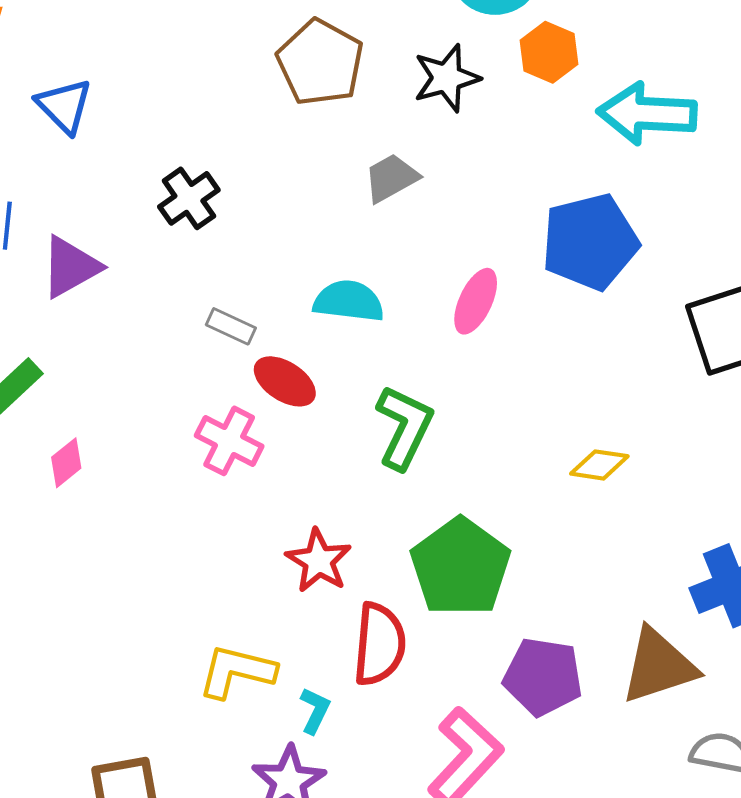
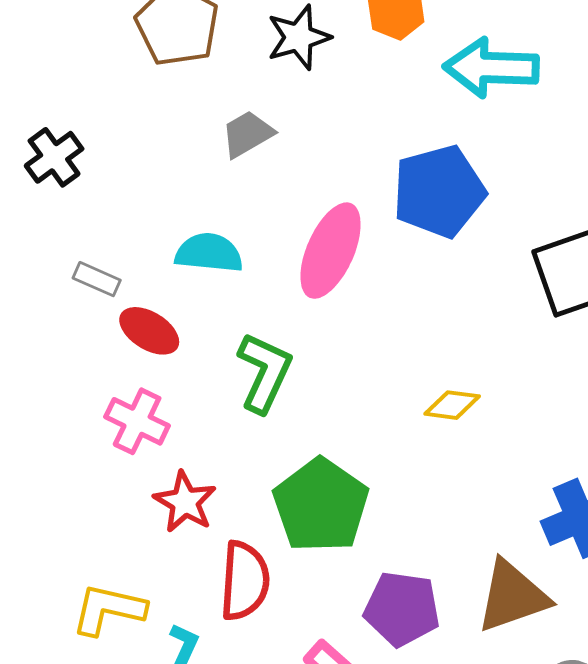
pink ellipse: (476, 301) -> (331, 251), size x1.5
pink cross: (229, 441) -> (137, 421), moved

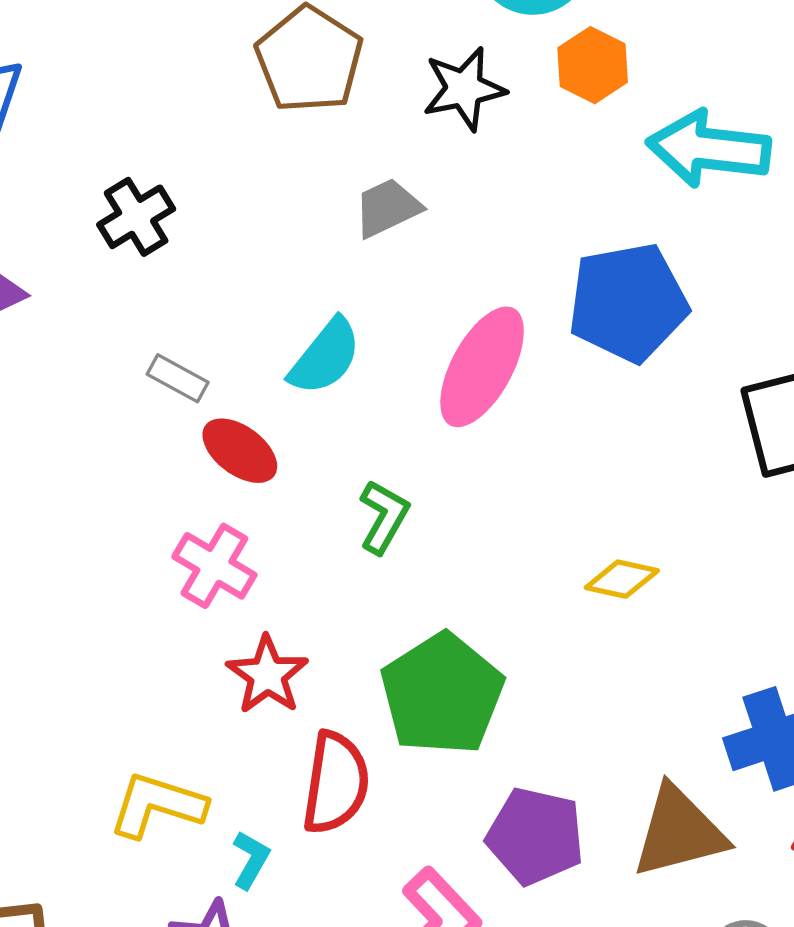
cyan semicircle: (209, 253) -> (325, 357), turned 118
green L-shape: (265, 372) -> (384, 517), size x0.7

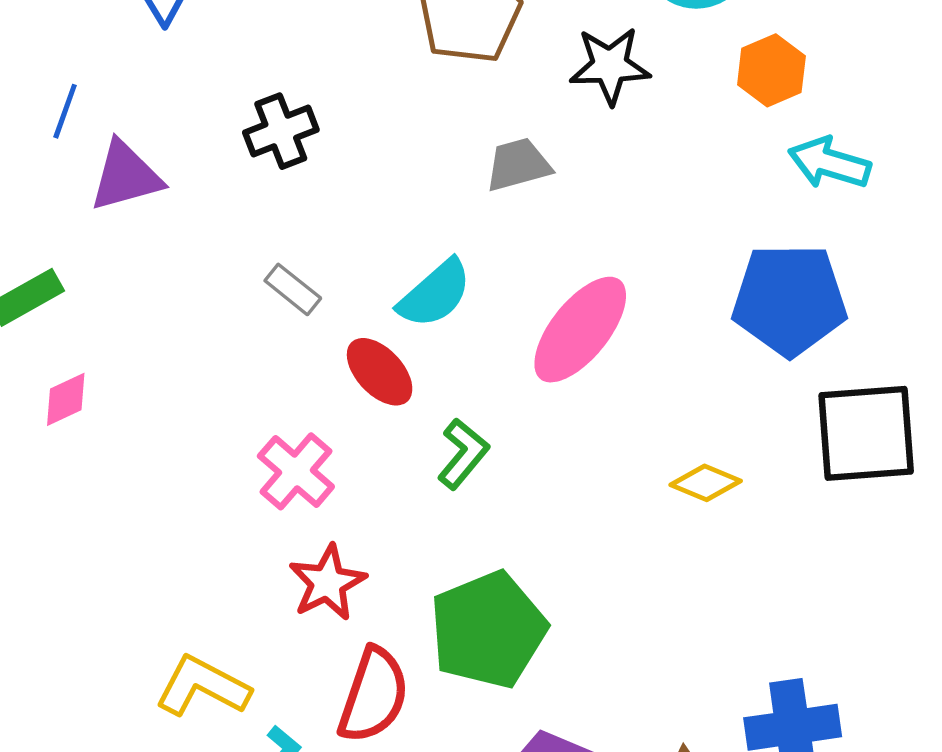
orange hexagon: (593, 65) -> (771, 70), moved
cyan arrow: (709, 149) -> (829, 163), size x0.7
blue pentagon: (628, 302) -> (789, 300), moved
red ellipse: (240, 451) -> (380, 372), moved
yellow diamond: (622, 579) -> (706, 483), moved

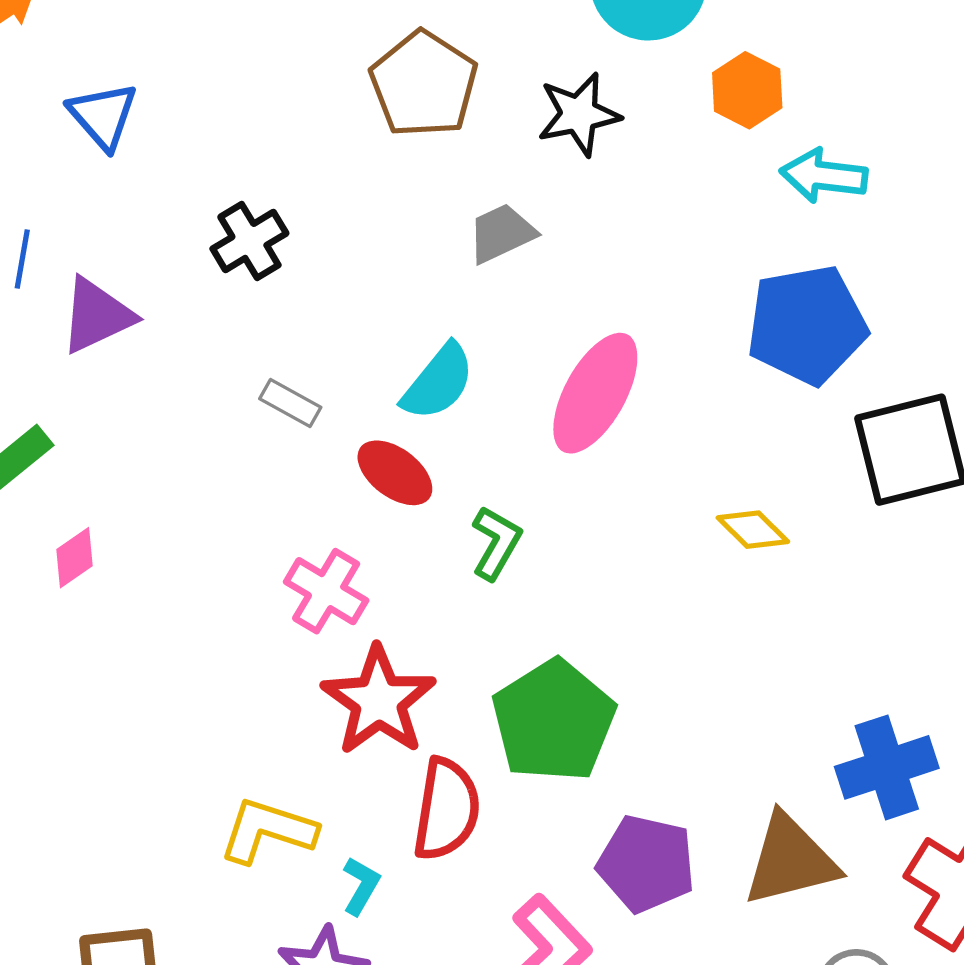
yellow diamond: (706, 483) -> (753, 530), turned 32
red star: (327, 583) -> (379, 701), size x1.4

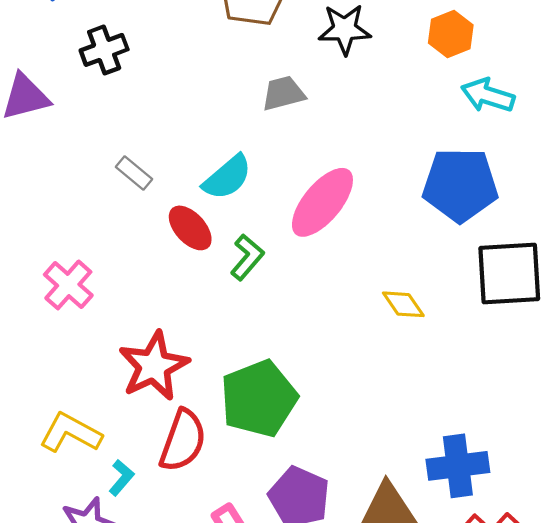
black cross: (249, 241) -> (104, 50), moved
green L-shape: (496, 543) -> (247, 257), moved
pink cross: (326, 591) -> (68, 285), moved

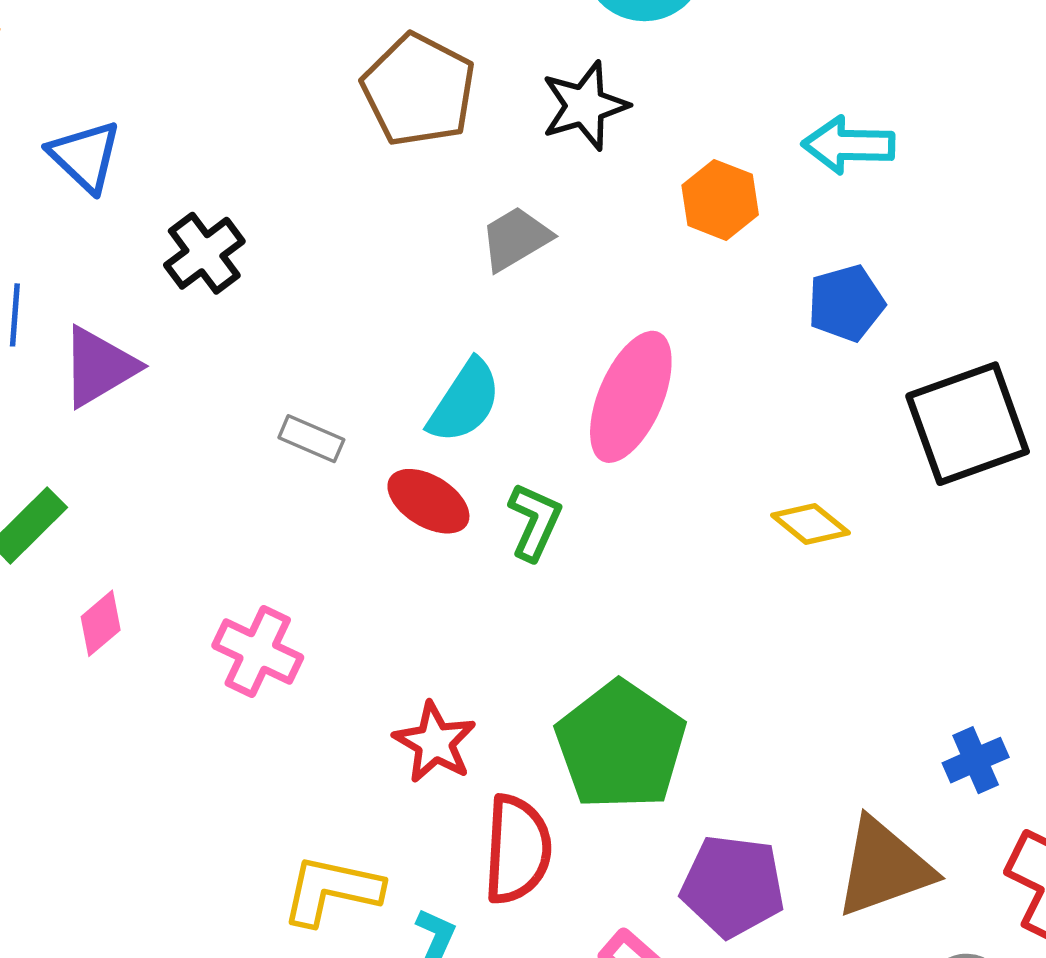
orange hexagon: (451, 34) -> (720, 200), moved
blue pentagon: (460, 185) -> (846, 303), size x0.6
red star: (154, 366) -> (435, 742), size x0.7
blue cross: (458, 466) -> (976, 760), size x0.6

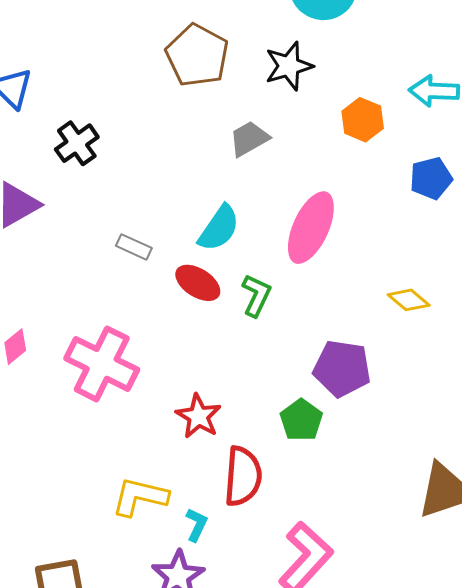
pink cross: (258, 652) -> (102, 364), size x1.5
green pentagon: (621, 745) -> (301, 420), size x0.6
purple pentagon: (733, 886) -> (342, 368), moved

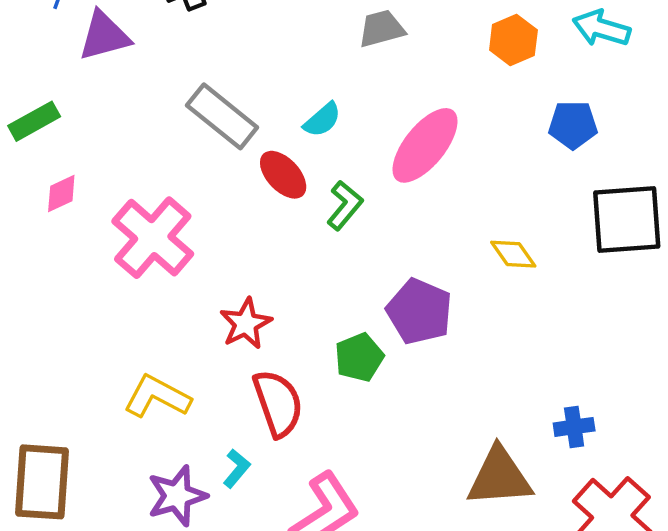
cyan semicircle: (219, 228) -> (322, 120), size x0.7
gray rectangle: (134, 247) -> (222, 116), size x1.8
red semicircle: (243, 476) -> (278, 403), turned -38
cyan L-shape: (197, 525) -> (237, 468), moved

